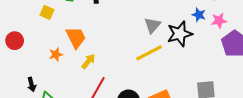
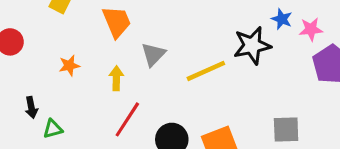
gray triangle: (152, 25) -> (153, 54), moved
orange trapezoid: (76, 38) -> (117, 22), moved
yellow arrow: (88, 61) -> (116, 78), turned -42

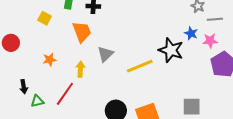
black star: (252, 45) -> (171, 50), turned 30
red line: (127, 119) -> (65, 94), moved

